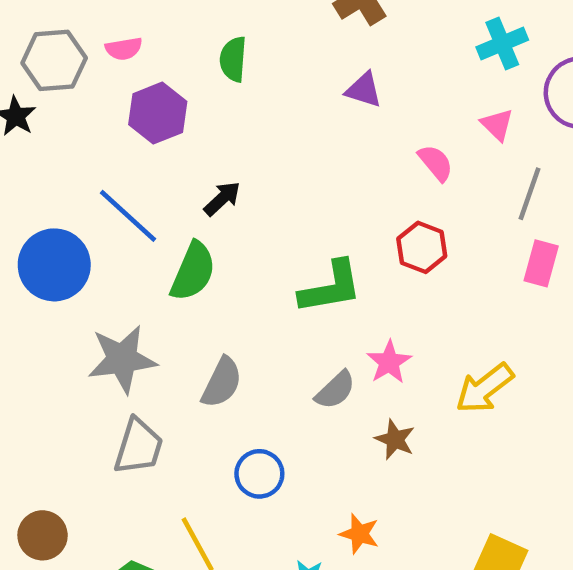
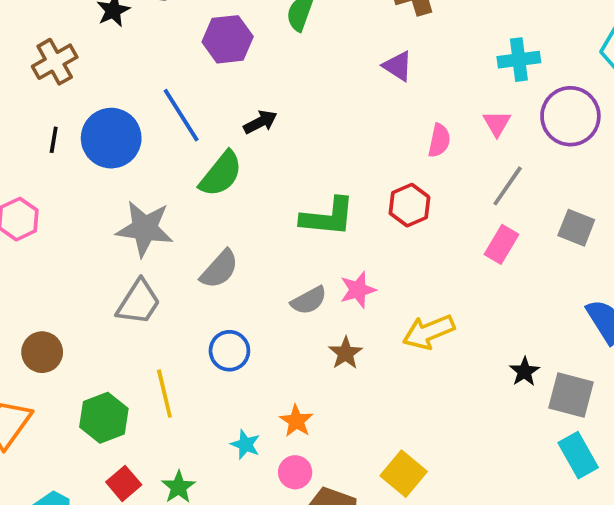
pink semicircle: (436, 163) -> (439, 140), turned 36

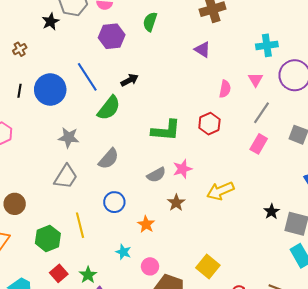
brown cross: (55, 62) -> (20, 49), size x0.6
gray star: (145, 229) -> (69, 137), size x0.7
orange star: (296, 421) -> (146, 224), moved

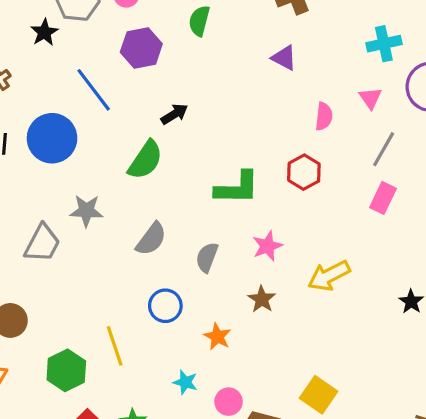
blue line: (87, 77) -> (94, 90), moved
gray semicircle: (156, 175) -> (207, 257), moved, turned 144
gray trapezoid: (66, 177) -> (42, 243), moved

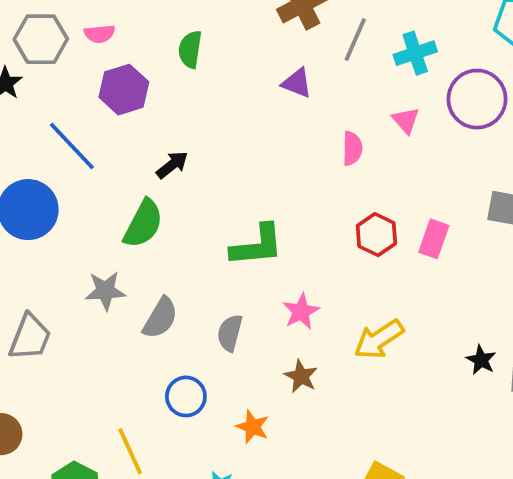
gray line: (384, 149) -> (355, 40), moved
red hexagon: (304, 172) -> (376, 235), moved
gray star: (86, 211) -> (105, 291), moved

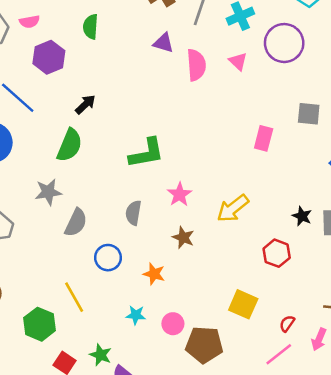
pink semicircle: (352, 148) -> (196, 65), moved, size x1.4
red hexagon: (376, 235) -> (277, 253), moved
gray semicircle: (160, 318) -> (76, 223), moved

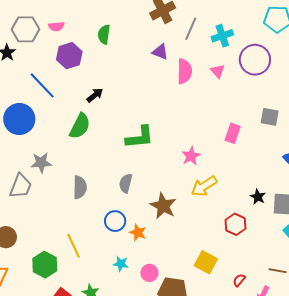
gray star: (48, 192) -> (41, 163), moved
pink star: (179, 194) -> (191, 156), moved
gray semicircle: (76, 223) -> (80, 187), turned -30
brown star: (183, 237) -> (163, 206), size x1.5
blue circle: (108, 258) -> (115, 221), moved

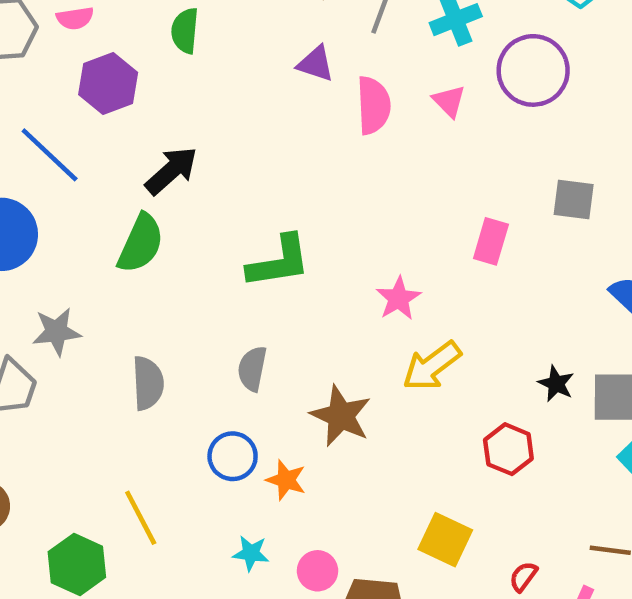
black arrow: (95, 95) -> (171, 171), size x1.4

